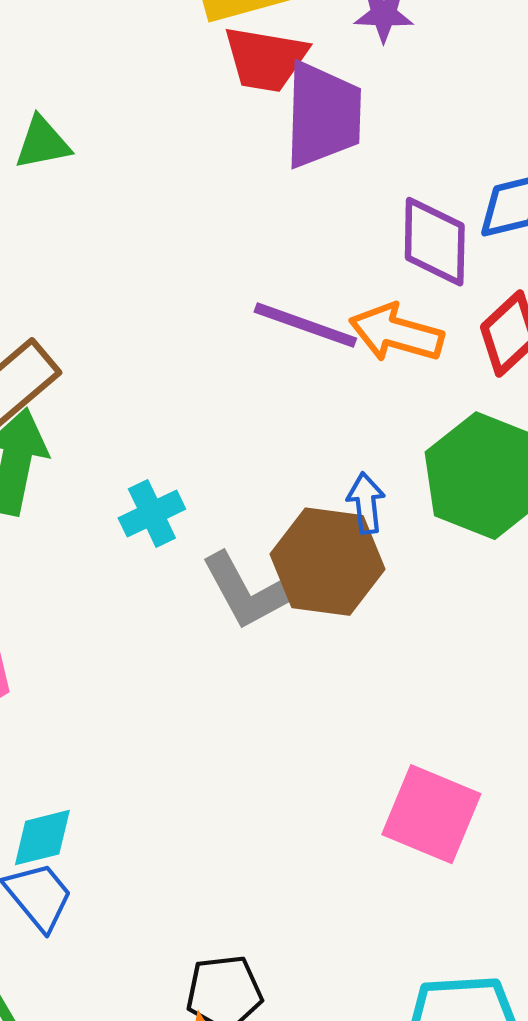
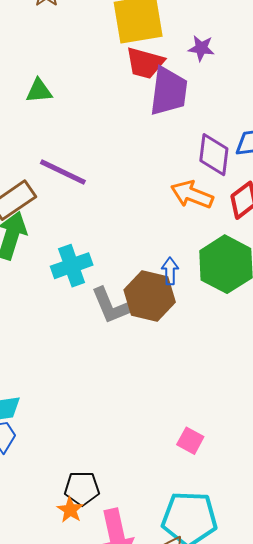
purple line: (305, 325) -> (63, 172), moved
cyan cross: (152, 514) -> (72, 266), size x1.4
pink square: (431, 814) -> (190, 441), moved, size x0.6

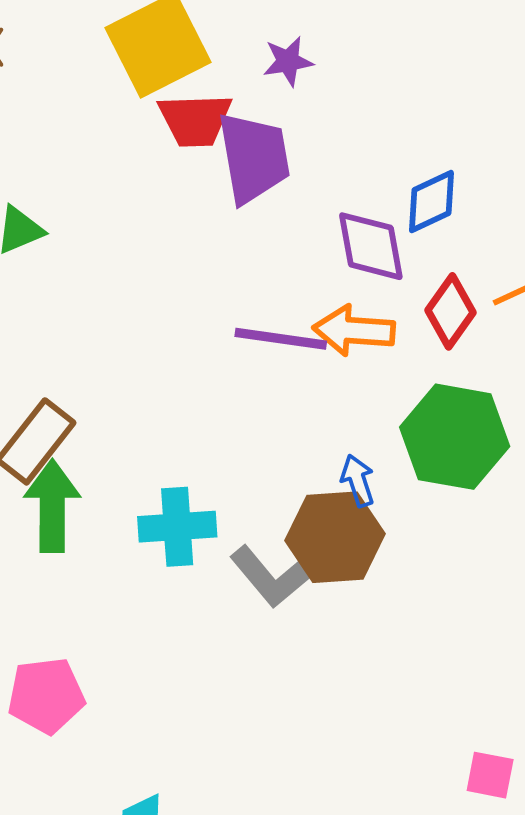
purple line: (63, 172) -> (281, 339), moved
cyan cross: (72, 266) -> (177, 527), turned 33

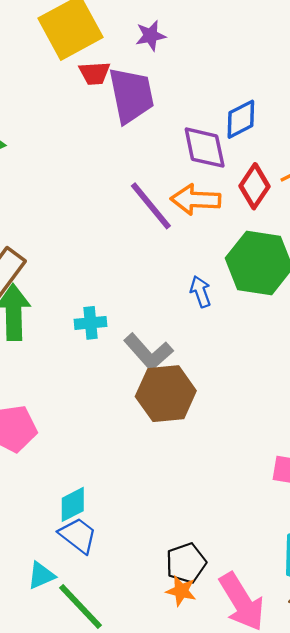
red trapezoid: (195, 120) -> (95, 73), size x0.7
purple line: (281, 339) -> (151, 206), turned 44
cyan cross: (177, 527) -> (91, 323), size x0.7
brown hexagon: (335, 537) -> (166, 394), moved

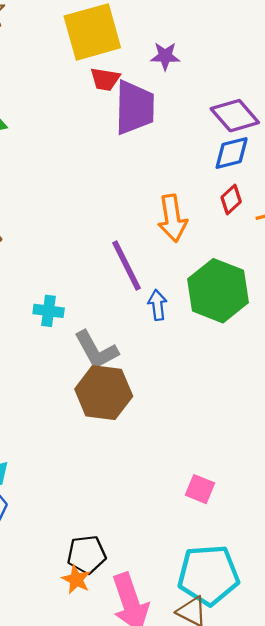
purple diamond: (205, 148) -> (235, 116), moved, turned -42
red diamond: (254, 186) -> (231, 200), moved, size x0.7
orange arrow: (196, 200) -> (172, 218), turned -114
purple line: (151, 206) -> (126, 265), moved

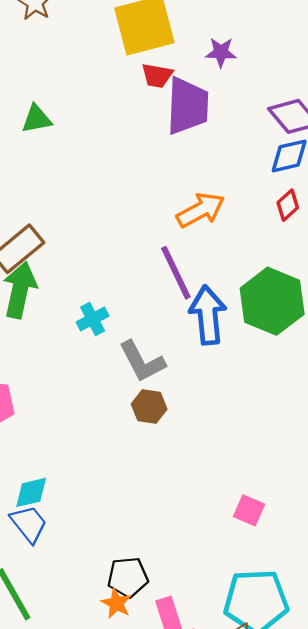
orange arrow: (172, 218) -> (201, 210), moved, turned -111
blue arrow: (157, 305) -> (208, 315), size x1.8
cyan cross: (49, 311) -> (93, 319), turned -36
brown hexagon: (104, 393) -> (149, 407), size x0.6

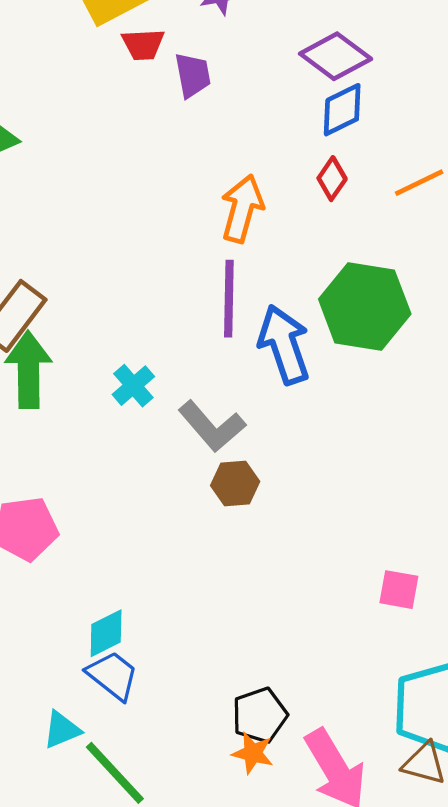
purple trapezoid: (187, 106) -> (193, 75), size x0.6
red diamond: (288, 205) -> (332, 179), moved
orange arrow: (201, 210) -> (242, 209), turned -33
purple line: (176, 273) -> (229, 299), turned 40

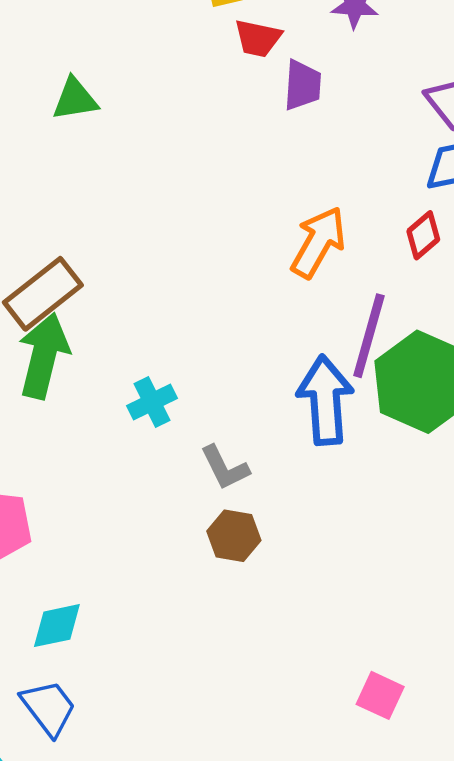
purple line: (229, 299) -> (369, 336), moved
gray L-shape: (212, 426) -> (225, 468), size x0.7
cyan diamond: (106, 633) -> (57, 626), moved

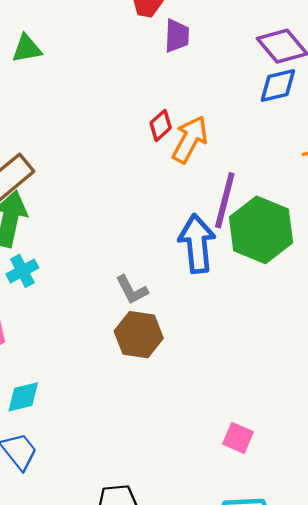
red diamond: (423, 235) -> (161, 125), moved
cyan cross: (152, 402) -> (22, 271), moved
brown hexagon: (234, 536) -> (139, 335), size x1.4

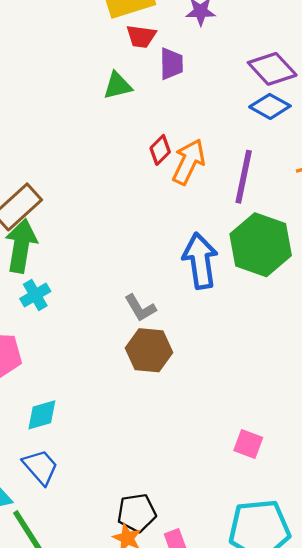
green triangle: (27, 49) -> (118, 86), moved
blue diamond: (278, 85) -> (270, 106), turned 45
purple line: (225, 200) -> (244, 177), moved

